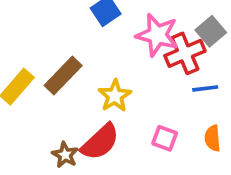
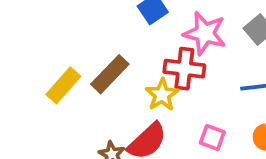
red cross: (185, 53) -> (184, 69), moved, turned 30

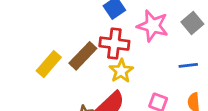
red cross: (184, 69) -> (114, 44), moved

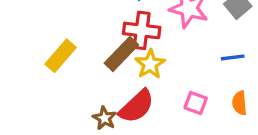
brown rectangle: (83, 56) -> (121, 54), moved

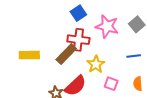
yellow rectangle: (61, 56) -> (29, 55), turned 48
yellow star: (150, 64) -> (96, 64), moved

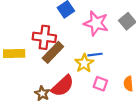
red cross: (78, 40) -> (44, 37), moved
blue line: (134, 56) -> (95, 55), moved

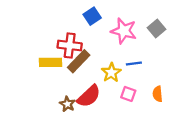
yellow rectangle: (14, 54) -> (50, 62), moved
blue line: (95, 55) -> (134, 64), moved

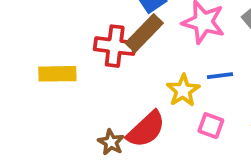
brown rectangle: (79, 61) -> (144, 33), moved
yellow rectangle: (50, 62) -> (57, 74), moved

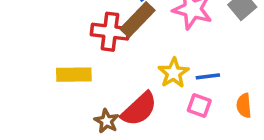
yellow rectangle: (57, 74) -> (74, 75), moved
blue line: (220, 76) -> (208, 76), moved

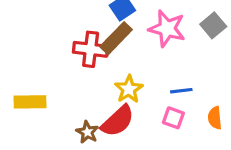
yellow star: (174, 73) -> (129, 89), moved
yellow rectangle: (74, 75) -> (30, 102), moved

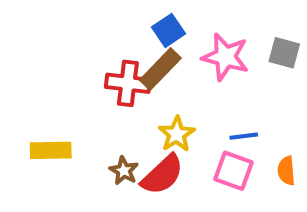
gray square: (213, 25) -> (284, 53), turned -35
pink square: (173, 118) -> (234, 171), size x1.4
brown star: (87, 132) -> (124, 171), moved

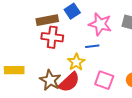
brown rectangle: (160, 69) -> (47, 20), moved, turned 35
blue line: (244, 136) -> (92, 46), moved
brown star: (124, 171) -> (50, 80), size x1.5

